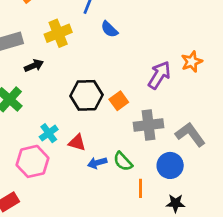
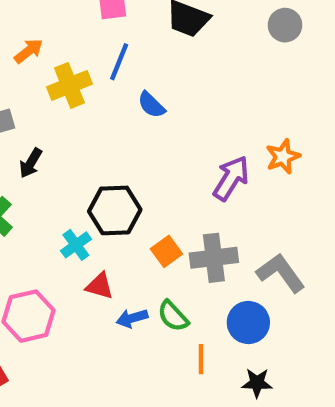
yellow cross: (58, 33) -> (69, 85), moved
black arrow: (34, 66) -> (31, 163), turned 144
orange square: (119, 101) -> (166, 251), moved
cyan cross: (49, 133) -> (76, 245), moved

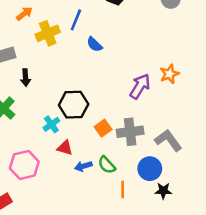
black arrow: (31, 163) -> (26, 78), turned -35
black star: (257, 383) -> (163, 191), moved

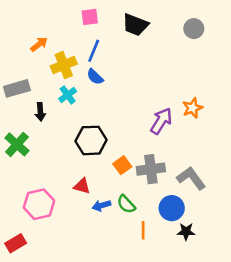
blue semicircle: (94, 44) -> (95, 77), moved
cyan cross: (51, 124) -> (68, 95), moved

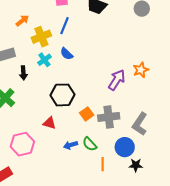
blue semicircle: (95, 77) -> (67, 54), moved
gray L-shape: (191, 178) -> (140, 124), turned -110
red triangle: (82, 186) -> (49, 123), moved

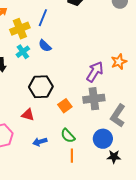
gray cross: (109, 117) -> (94, 99), moved
blue arrow: (71, 145) -> (40, 142), moved
orange line: (103, 164) -> (72, 156), moved

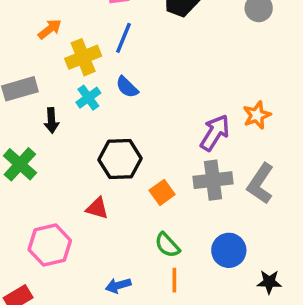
gray L-shape: (118, 116) -> (260, 184), moved
blue arrow: (40, 142) -> (118, 285), moved
black star: (114, 157) -> (269, 282), moved

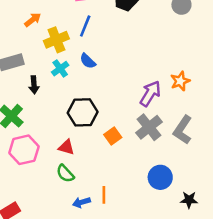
gray cross: (213, 180) -> (149, 127), turned -32
pink hexagon: (50, 245) -> (24, 150), moved
green semicircle: (167, 245) -> (65, 174), moved
orange line: (174, 280) -> (104, 195), moved

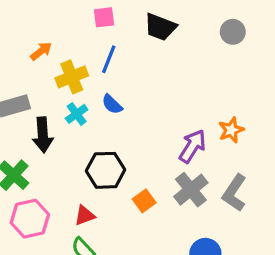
black arrow: (34, 85) -> (43, 135), size x1.5
red triangle: (66, 147) -> (85, 215), turned -36

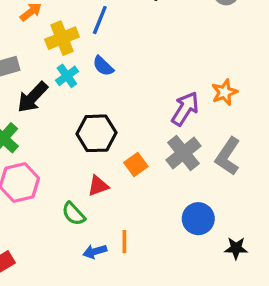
black arrow: (43, 135) -> (32, 97), turned 48
red triangle: (85, 215) -> (98, 186), moved

